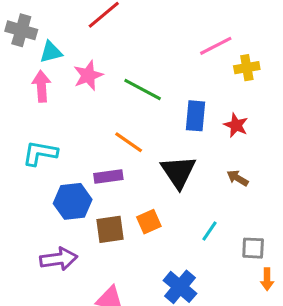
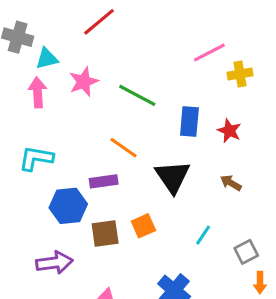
gray square: (253, 248) -> (246, 252), turned -30

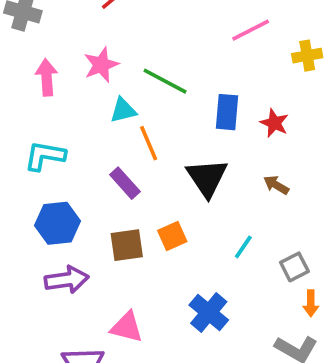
cyan triangle: (47, 59) -> (123, 110), moved
yellow cross: (240, 74) -> (307, 56), moved
orange line: (123, 148) -> (149, 143), turned 32
purple rectangle: (104, 181) -> (125, 183), turned 56
blue hexagon: (68, 206) -> (58, 223), moved

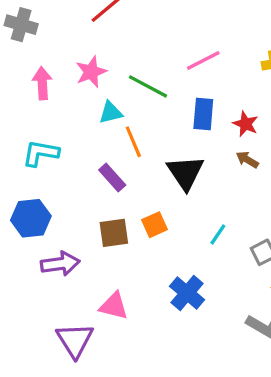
pink line: (251, 30) -> (203, 60), moved
brown arrow: (276, 185) -> (247, 160), moved
blue hexagon: (58, 223) -> (31, 218), moved

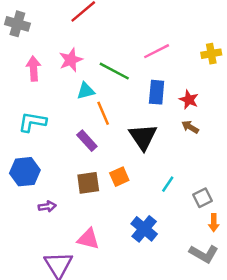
purple arrow: (60, 264) -> (47, 206), size x0.6

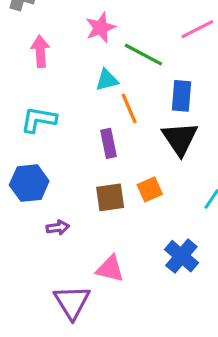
pink star: (71, 60) -> (101, 28), moved
blue rectangle: (157, 92) -> (181, 96), moved
purple rectangle: (87, 141) -> (108, 143), turned 30

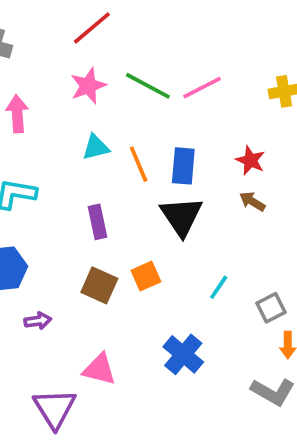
green line: (143, 55) -> (148, 86), moved
orange line: (129, 108) -> (139, 164), moved
brown square: (110, 197) -> (99, 285), turned 32

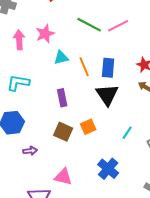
pink star: (88, 86) -> (45, 34), moved

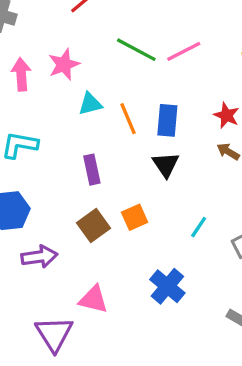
black triangle: (107, 95) -> (166, 165), size x0.7
brown square: (63, 132) -> (93, 225), turned 30
purple arrow: (30, 151) -> (39, 257), size x1.5

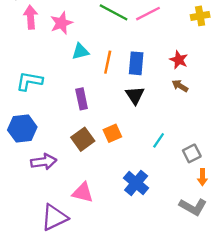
pink arrow: (21, 74) -> (31, 17), moved
orange line: (128, 119) -> (108, 62), turned 35
purple triangle: (54, 334) -> (54, 217), turned 36

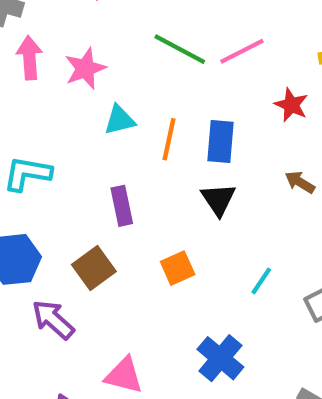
red star: (179, 60) -> (291, 105), moved
brown square: (83, 139) -> (94, 268), moved
purple arrow: (44, 162) -> (53, 320), turned -130

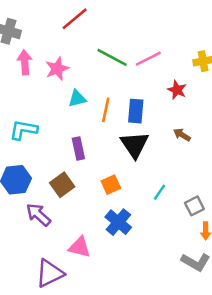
black triangle: (218, 199) -> (135, 145), size x1.4
blue cross: (220, 358) -> (118, 222), moved

